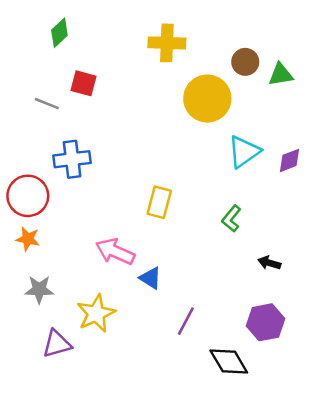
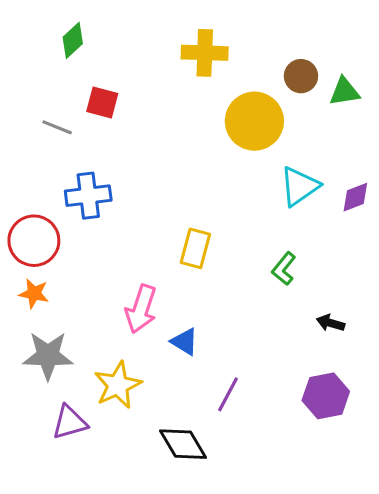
pink arrow: (115, 251) -> (141, 309), turned -96
gray star: (39, 289) -> (48, 356), size x1.4
black diamond: (229, 361) -> (183, 444), moved

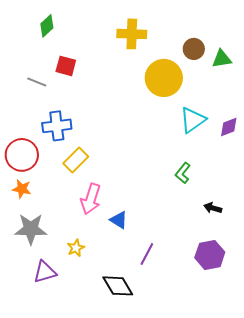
yellow rectangle: (195, 248) -> (76, 160), moved, turned 30
yellow star: (118, 385) -> (76, 248), size x0.6

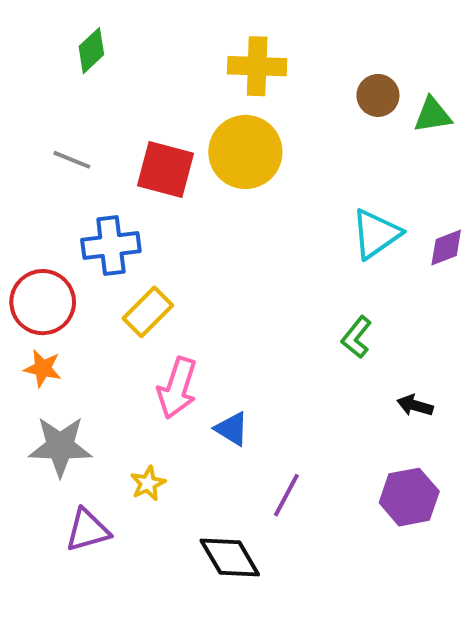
red square: (66, 66) -> (165, 170), moved, size x1.4
yellow circle: (164, 78) -> (245, 152), moved

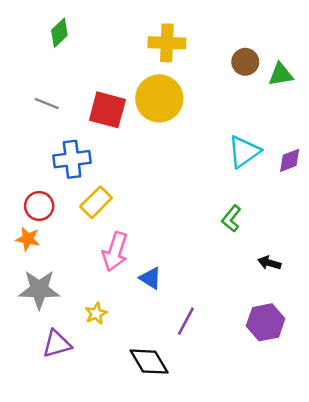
red circle: (43, 302) -> (39, 206), moved, size x0.7

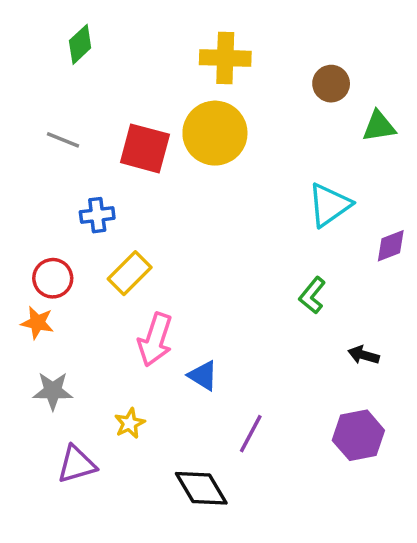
green triangle: (281, 74) -> (379, 126), moved
blue cross: (72, 159) -> (97, 215), size x0.7
purple diamond: (290, 160) -> (391, 246), moved
gray star: (39, 289) -> (53, 391), size x0.7

